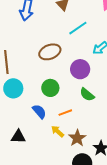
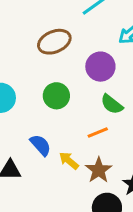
blue semicircle: (39, 112) -> (41, 145), moved
orange line: (65, 113) -> (98, 133), moved

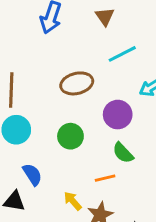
blue semicircle: (41, 145) -> (32, 174), moved

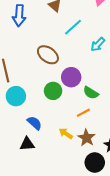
brown ellipse: (77, 83) -> (48, 55), turned 65
purple circle: (118, 115) -> (71, 77), moved

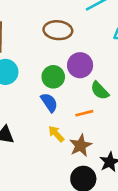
brown ellipse: (48, 55) -> (58, 30), turned -45
blue semicircle: (34, 123) -> (49, 102), moved

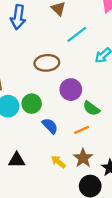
green circle: (53, 77) -> (32, 104), moved
yellow arrow: (56, 134) -> (58, 162), moved

